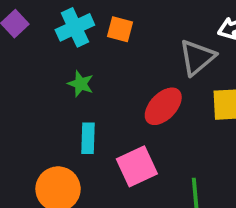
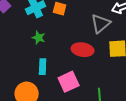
red ellipse: (163, 106) -> (83, 50), turned 55

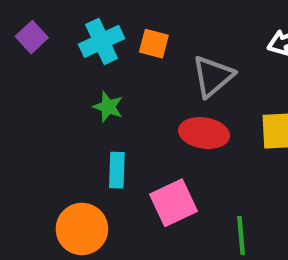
gray triangle: (101, 24) -> (213, 76), moved

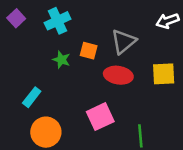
orange square: (154, 44) -> (89, 51), moved
cyan rectangle: (117, 170) -> (32, 97), moved, turned 36

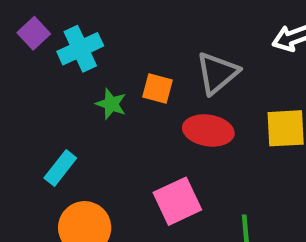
cyan cross: (58, 21) -> (80, 49), moved

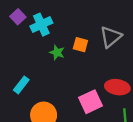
red ellipse: (208, 130) -> (117, 87), moved
cyan rectangle: (60, 168) -> (21, 85), moved

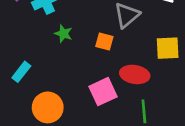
orange square: (80, 45) -> (104, 42), moved

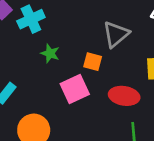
pink square: (103, 92) -> (75, 89), moved

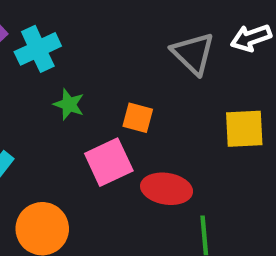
gray triangle: (116, 34) -> (193, 53), moved, turned -36
red ellipse: (124, 96) -> (167, 189), moved

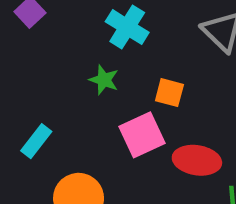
cyan cross: (38, 49) -> (127, 27), moved, turned -33

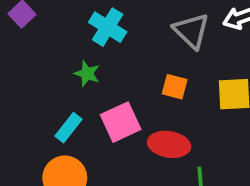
orange square: (169, 93) -> (175, 87), moved
cyan rectangle: (36, 141) -> (69, 128), moved

